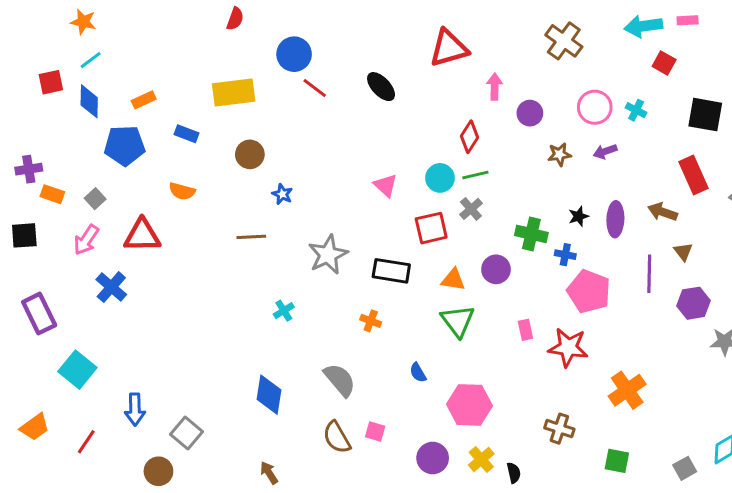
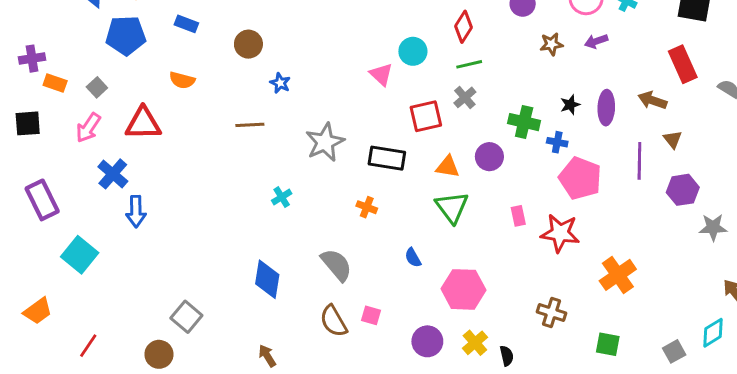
cyan circle: (440, 178) -> (413, 51), moved
blue arrow: (135, 409) -> (136, 211), moved
red line: (86, 442) -> (88, 346), moved

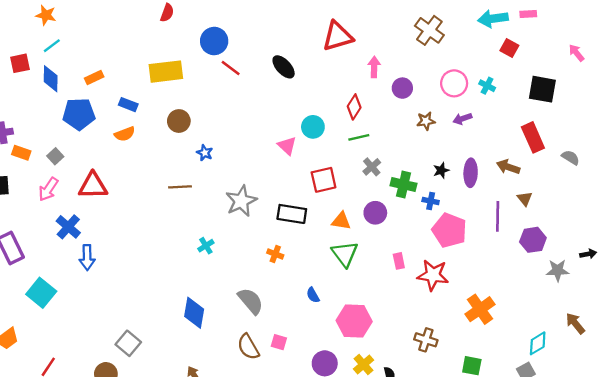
orange semicircle: (182, 80) -> (125, 134), moved, turned -36
gray cross: (465, 97) -> (372, 167), moved
cyan diamond: (713, 333) -> (538, 343), moved

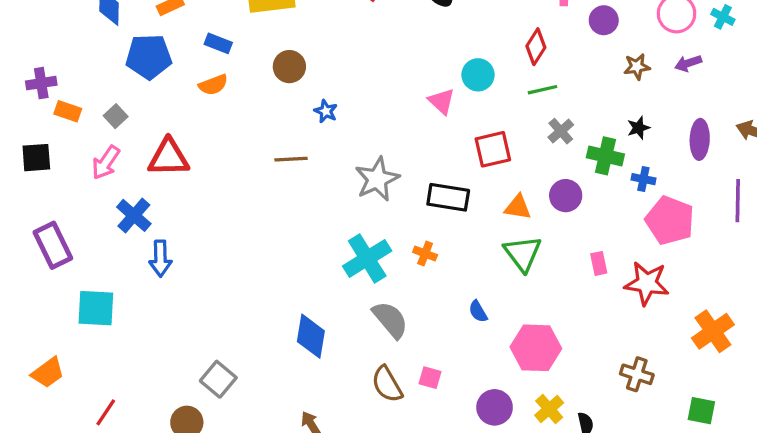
black star: (441, 170) -> (638, 128), moved
cyan cross: (206, 246) -> (367, 258), moved, size x2.0
cyan square: (41, 293) -> (96, 308), turned -36

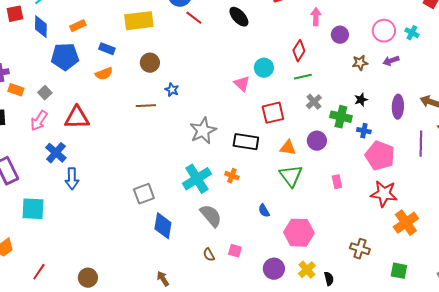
brown line: (291, 159) -> (146, 106), moved
red star: (647, 283) -> (384, 194), moved
gray square: (218, 379) -> (144, 194), moved, turned 30
brown semicircle: (387, 384) -> (209, 255), size x0.6

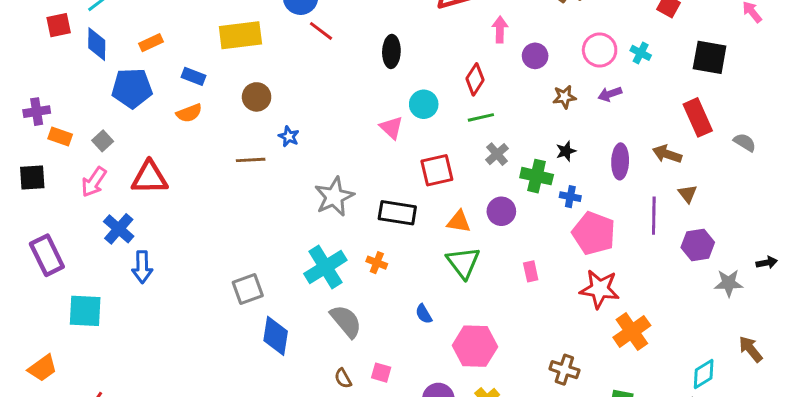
black ellipse: (239, 17) -> (391, 51), moved, turned 45

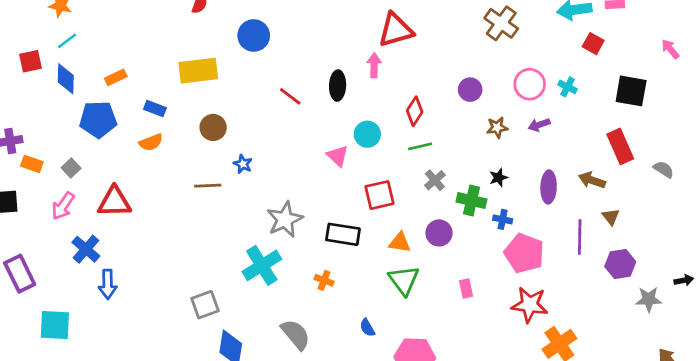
pink arrow: (500, 29) -> (374, 65), moved
red line: (321, 31) -> (290, 96), moved
cyan cross: (325, 267) -> (262, 265), moved

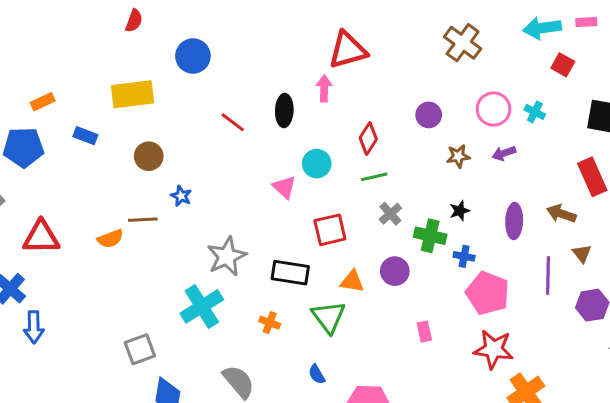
orange semicircle: (151, 142) -> (110, 239), moved
green triangle: (404, 280) -> (328, 317), moved

